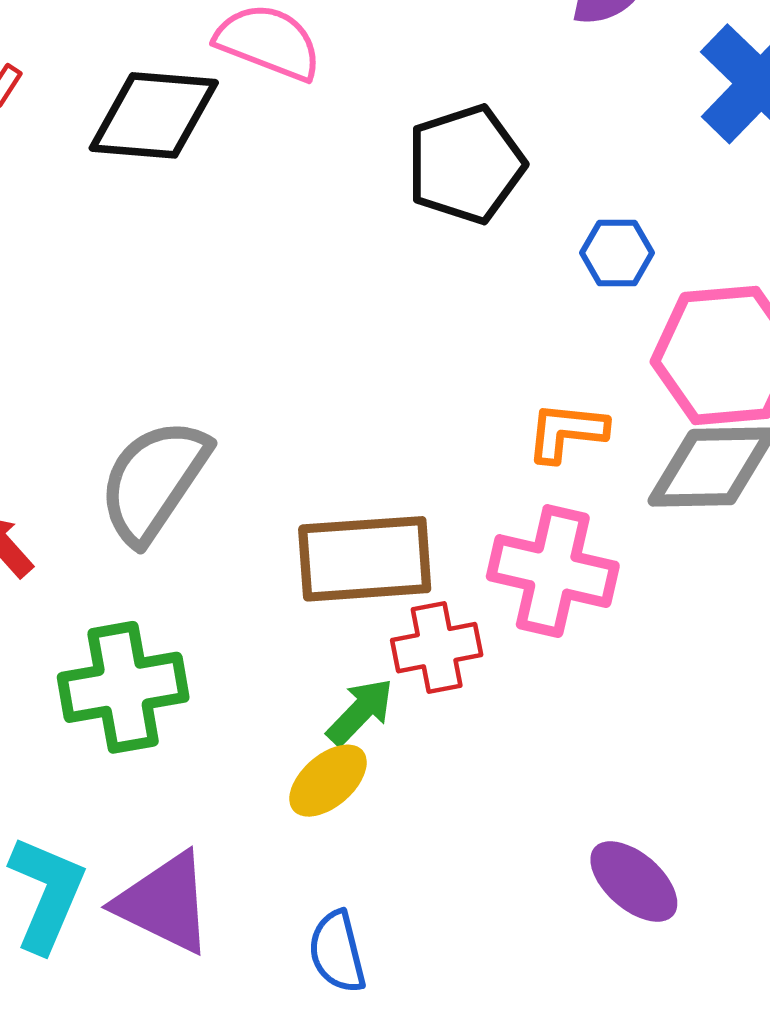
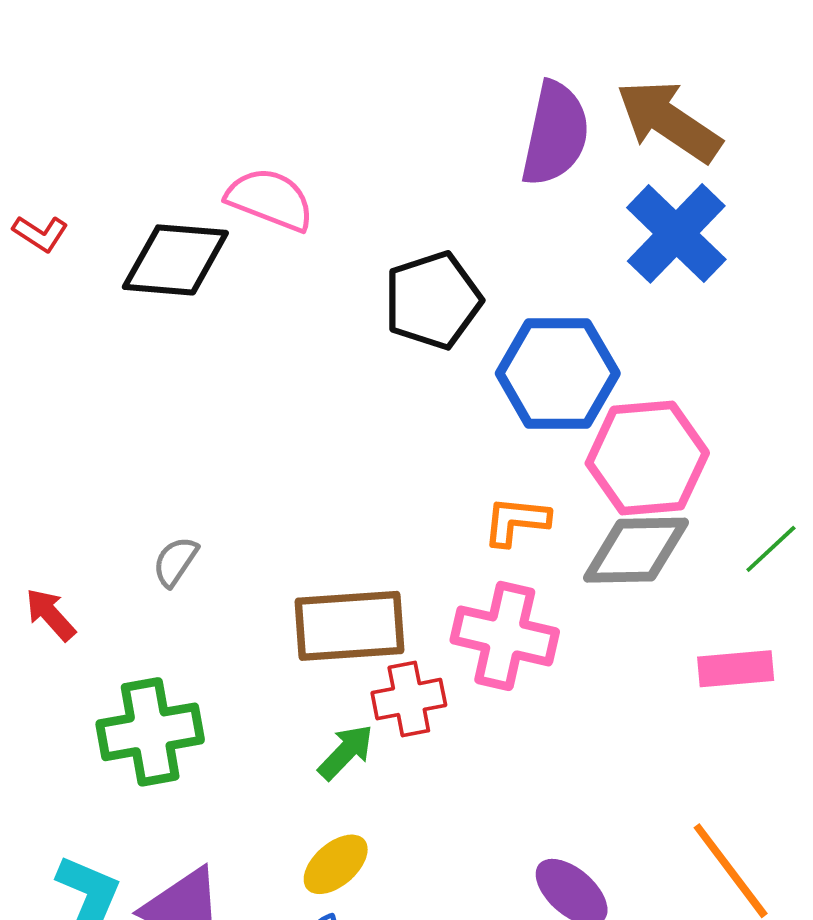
blue hexagon: (617, 253) -> (558, 373), size x2.0
gray semicircle: (154, 481) -> (175, 561), size x0.5
yellow ellipse: (328, 781) -> (336, 864), moved

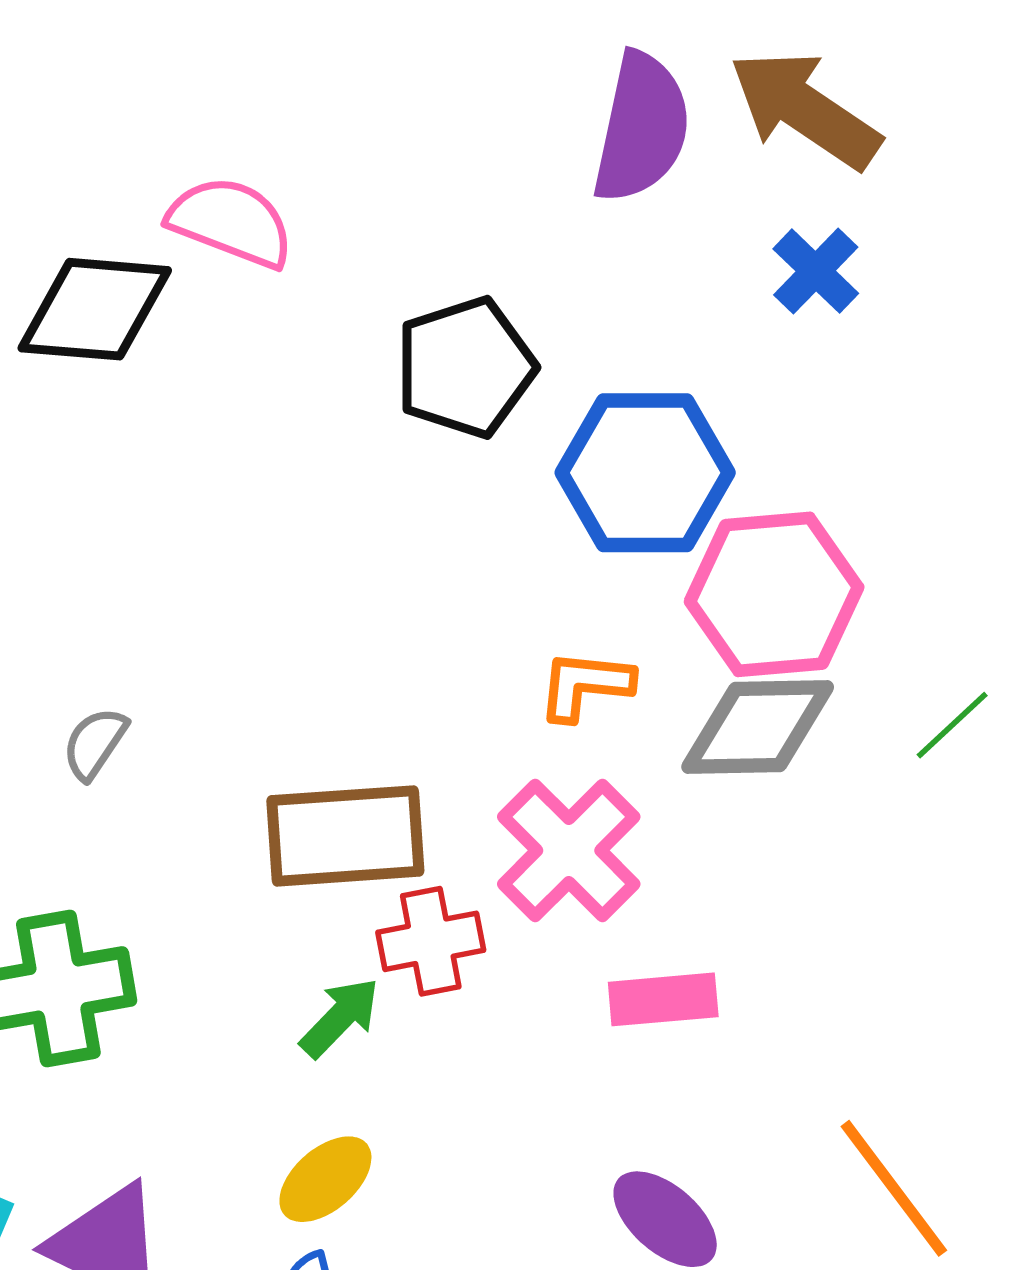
blue cross: (676, 233) -> (816, 271), size x0.6
pink cross: (505, 636) -> (569, 850), turned 32
pink rectangle: (736, 669) -> (663, 999), moved

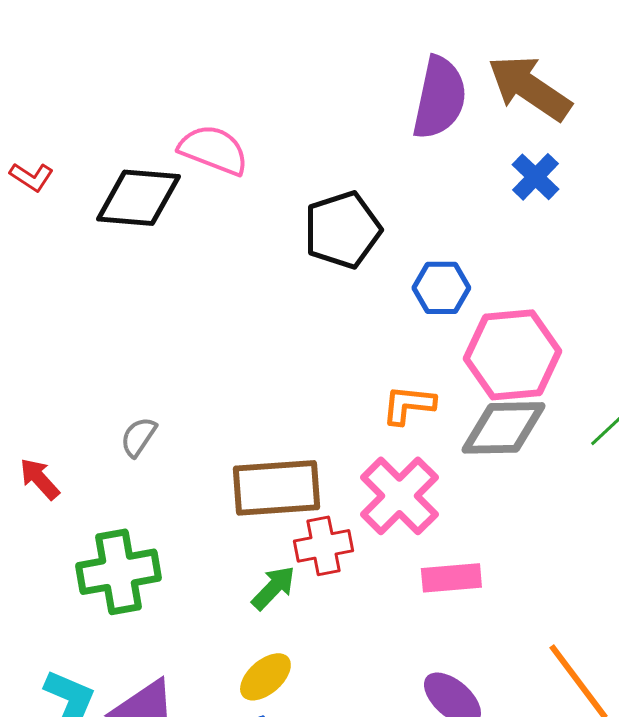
blue hexagon: (645, 473) -> (441, 288), size x0.6

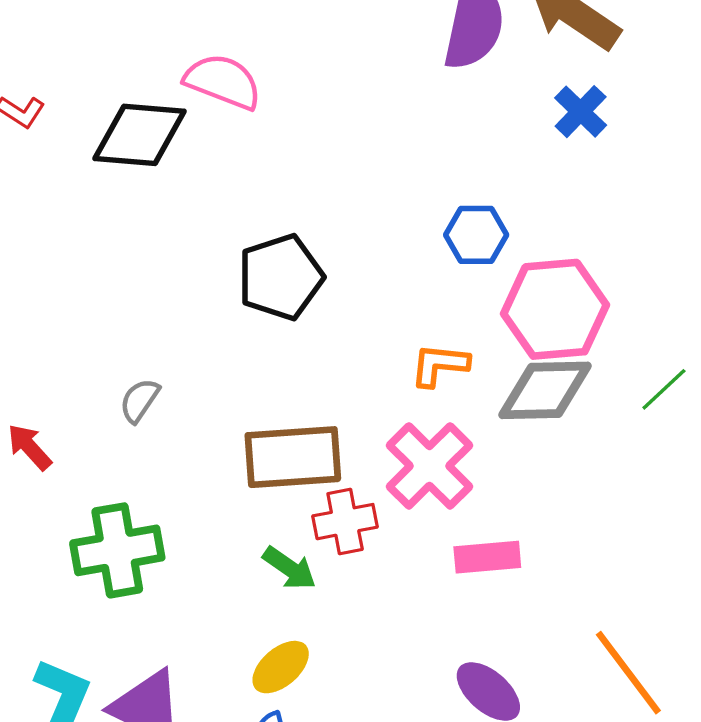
black pentagon: (342, 230) -> (281, 277), moved
green arrow: (273, 588) -> (289, 568), turned 81

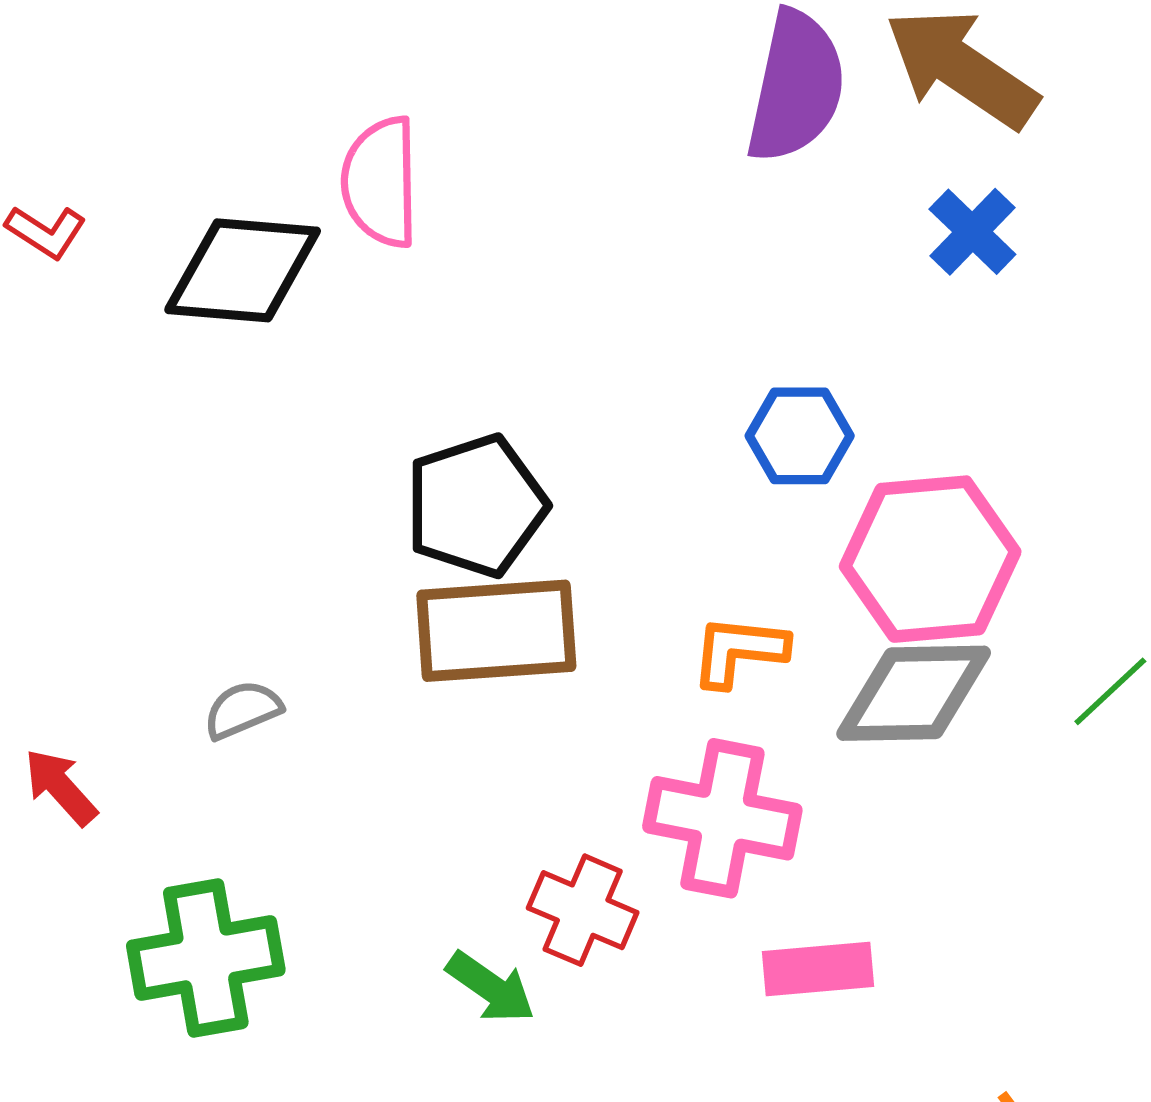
pink semicircle: (223, 82) -> (380, 182), turned -112
gray semicircle: (140, 400) -> (243, 710), turned 33
brown rectangle: (293, 457) -> (496, 631), moved
pink cross: (429, 466) -> (722, 818), turned -34
red cross: (345, 522) -> (583, 910), turned 34

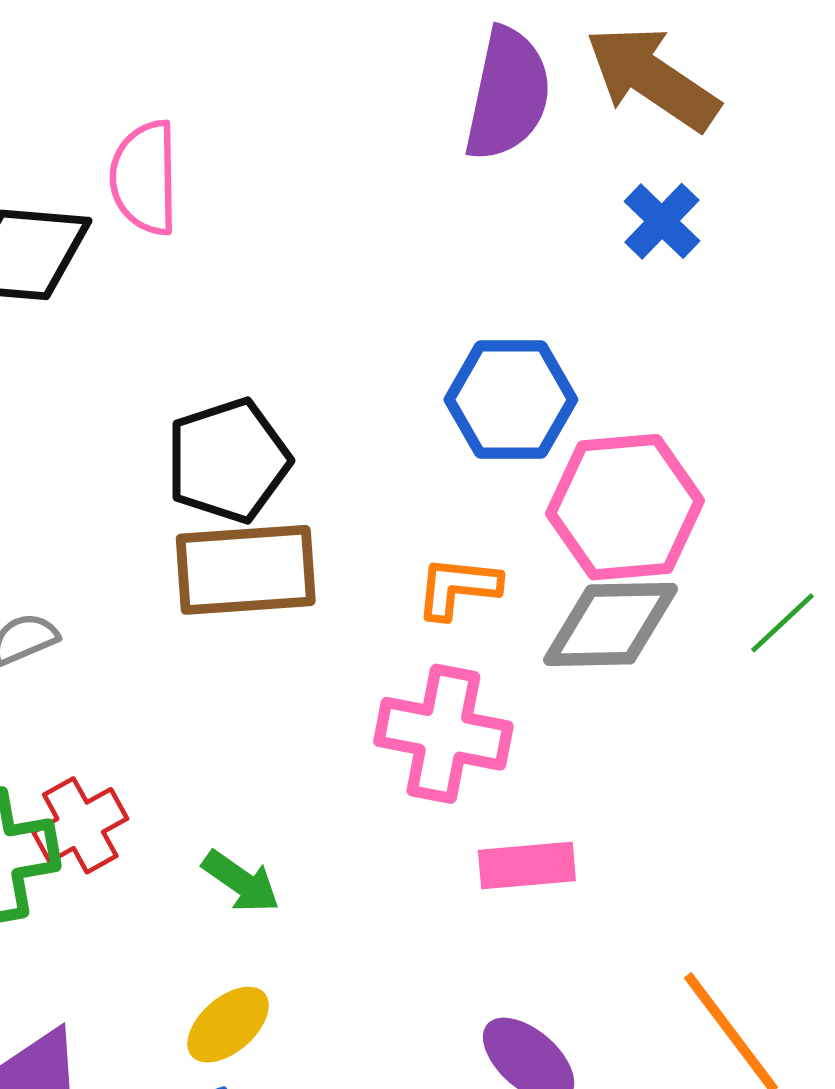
blue hexagon: (800, 436) -> (511, 400), size x1.4
red cross: (583, 910) -> (80, 825), moved, turned 38

